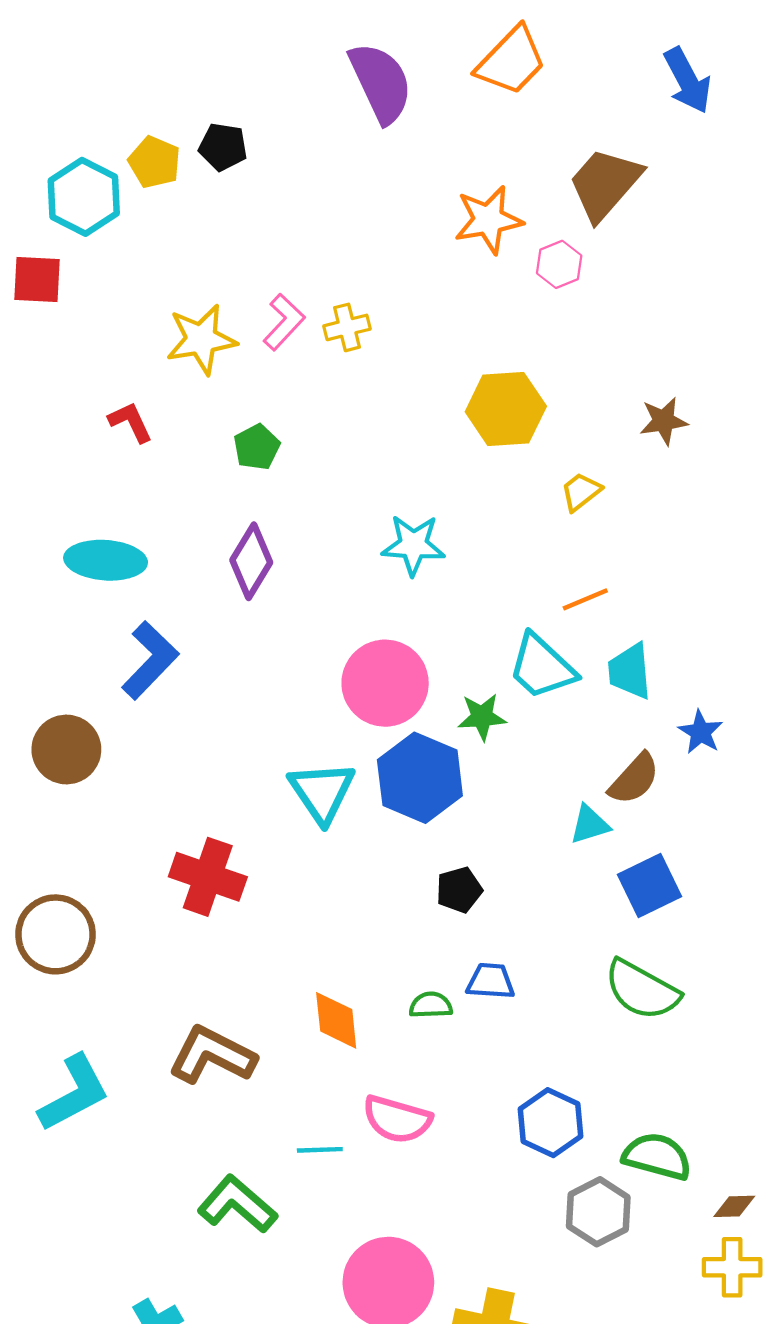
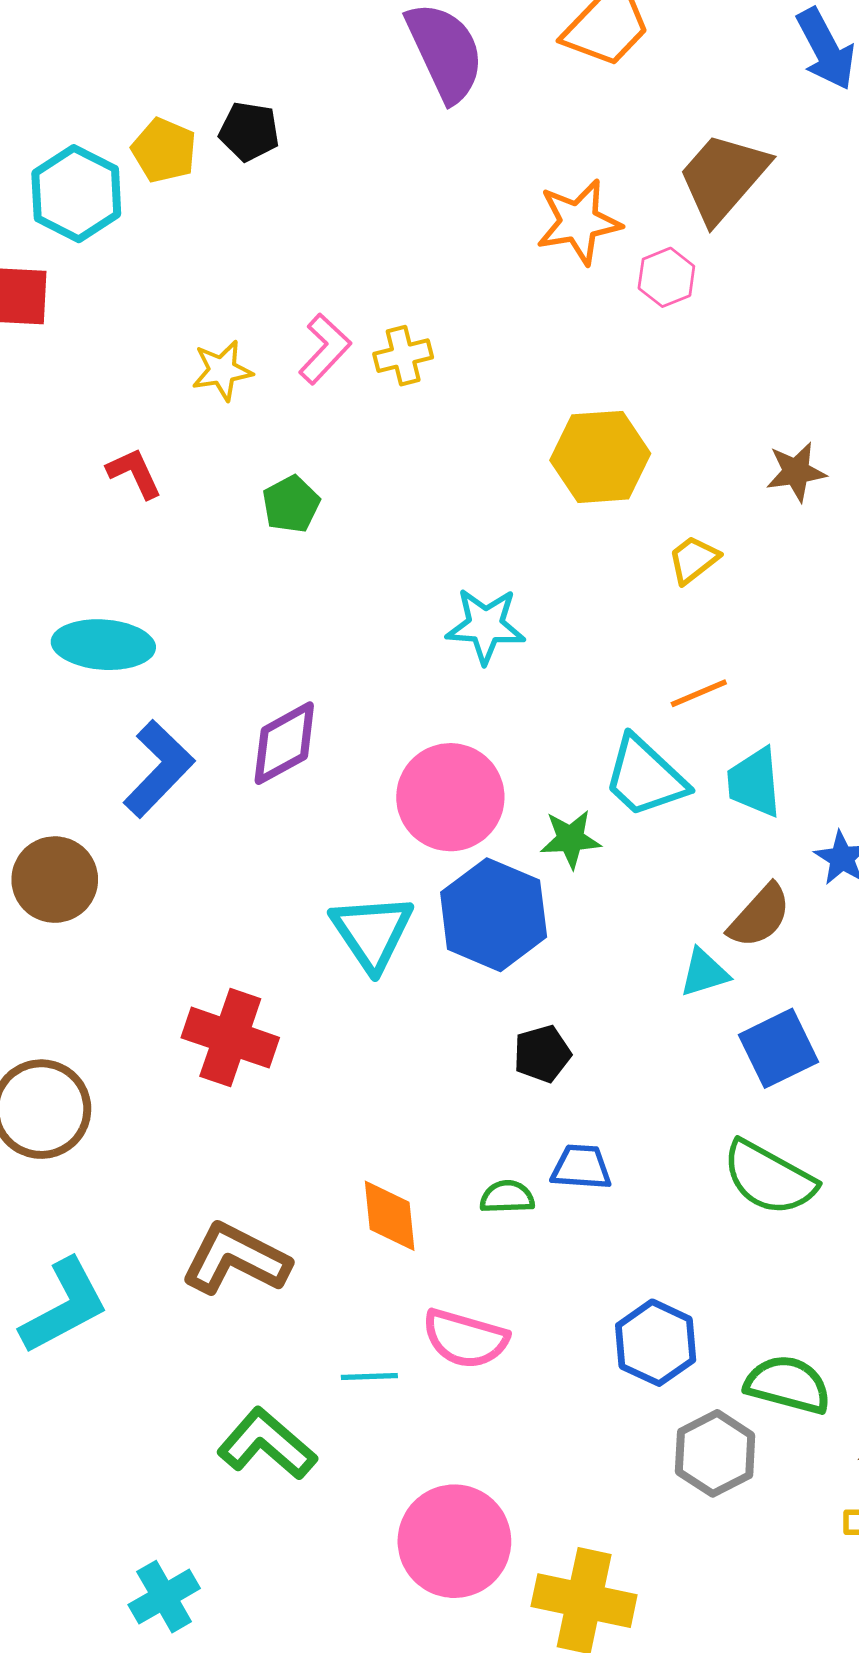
yellow star: (201, 339) -> (222, 370), size x0.7
purple diamond: (251, 561) -> (284, 743), moved, turned 30

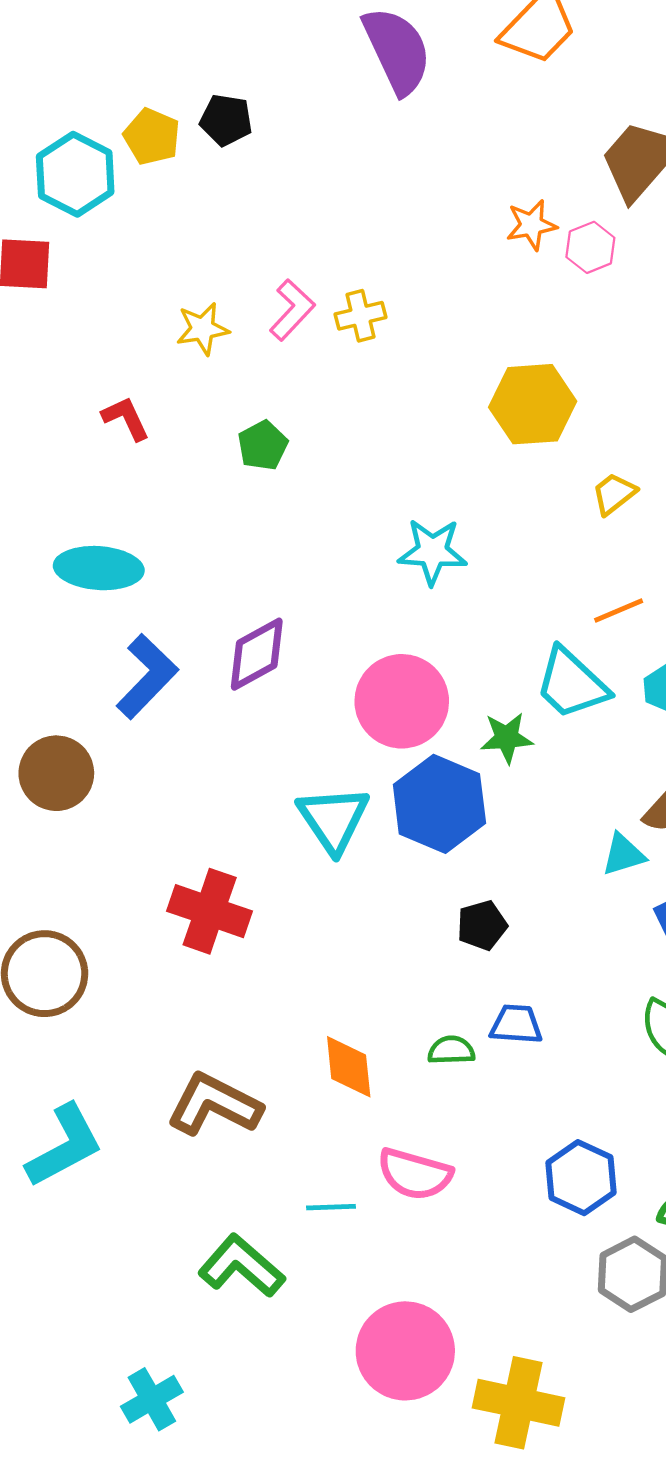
orange star: (579, 222) -> (531, 225), moved, size x0.7

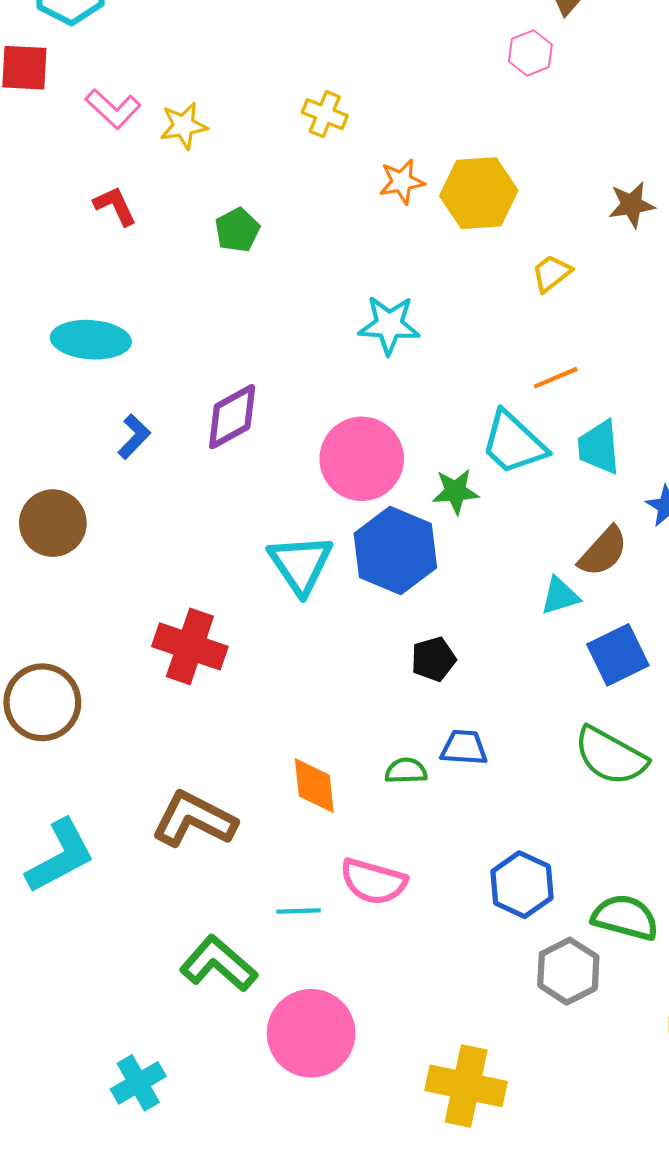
orange star: (531, 225) -> (402, 182), moved
pink L-shape: (292, 310) -> (113, 109), moved, turned 90
yellow cross: (360, 316) -> (325, 114), turned 36
blue L-shape: (147, 677) -> (134, 437), size x0.6
pink circle: (405, 1351) -> (311, 1033), moved

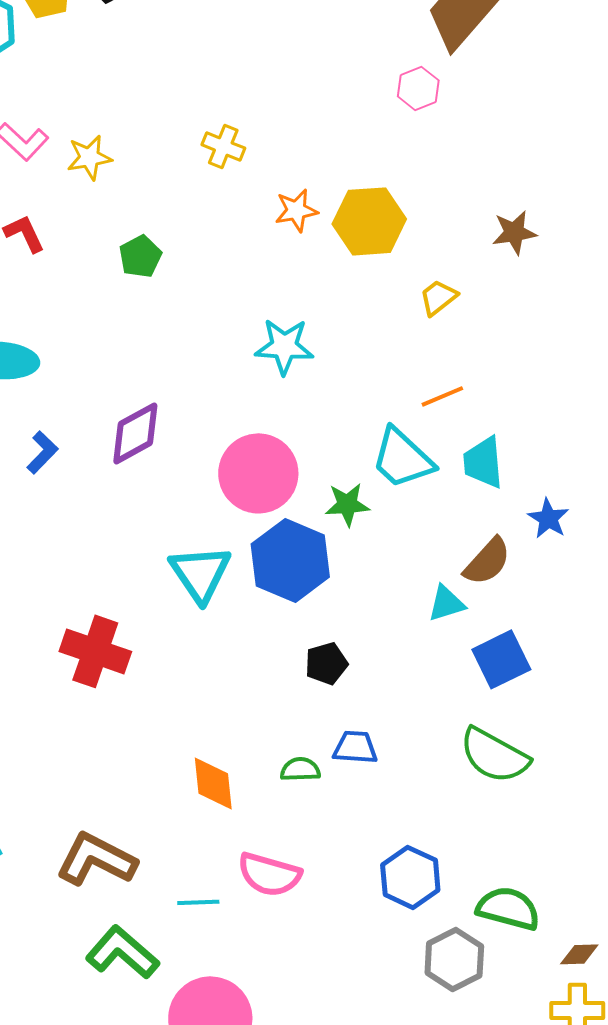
brown L-shape: (194, 819) -> (96, 859), moved

